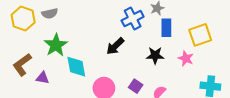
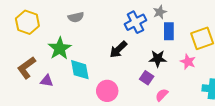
gray semicircle: (50, 13) -> (76, 17), moved
purple square: (136, 86) -> (147, 78), moved

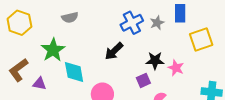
gray star: (160, 12) -> (157, 23), moved
blue rectangle: (169, 31) -> (180, 13), moved
pink star: (188, 62) -> (176, 68), moved
purple square: (147, 78) -> (143, 80), turned 32

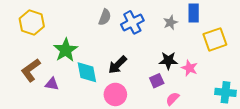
gray semicircle: (70, 17) -> (105, 17), moved, turned -56
blue cross: (132, 23) -> (132, 22), moved
black arrow: (114, 51) -> (117, 65), moved

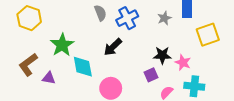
gray semicircle: (105, 17) -> (100, 13), turned -42
black arrow: (117, 65) -> (113, 47), moved
cyan cross: (225, 92) -> (194, 86), moved

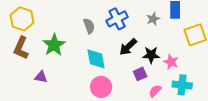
gray semicircle: (100, 13) -> (89, 26), moved
black arrow: (113, 47) -> (128, 47), moved
brown L-shape: (28, 65) -> (21, 48), moved, turned -30
cyan diamond: (83, 67) -> (96, 59), moved

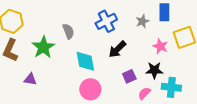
gray semicircle: (89, 26) -> (68, 31), moved
black star: (151, 55) -> (154, 70), moved
pink star: (171, 62) -> (160, 46), moved

